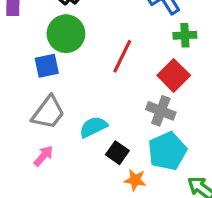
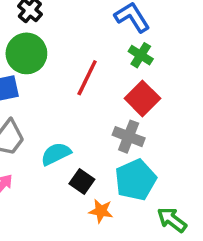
green cross: (185, 35) -> (141, 55), moved, turned 35

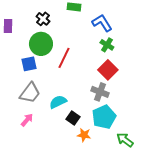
red line: (87, 78) -> (64, 58), moved

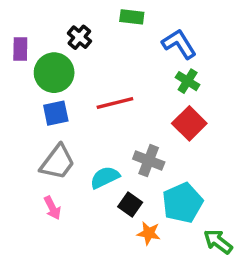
green circle: (41, 44) -> (54, 73), moved
red line: (64, 58) -> (115, 103), turned 50
gray cross: (100, 92) -> (149, 161), moved
pink arrow: (27, 120) -> (52, 208), turned 112

